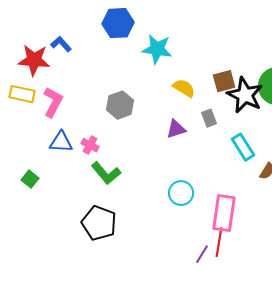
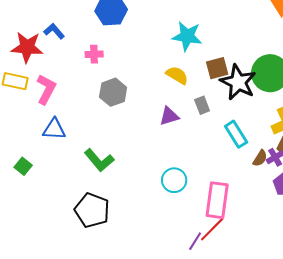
cyan star: (157, 49) -> (187, 36), moved
pink cross: (90, 145) -> (94, 54), moved, turned -30
red line: (219, 242) -> (212, 229), turned 36

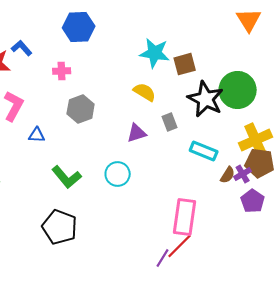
brown square: (217, 68) -> (185, 64), moved
blue triangle: (54, 129) -> (37, 135), moved, size x0.7
cyan rectangle: (236, 134) -> (204, 151), turned -36
cyan circle: (174, 180) -> (118, 174), moved

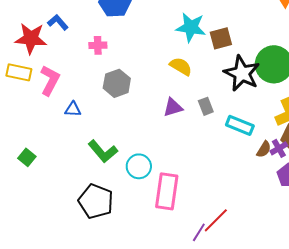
gray rectangle: (170, 122) -> (206, 106), moved
cyan circle: (118, 174) -> (139, 166), moved
pink rectangle: (185, 217) -> (167, 191), moved

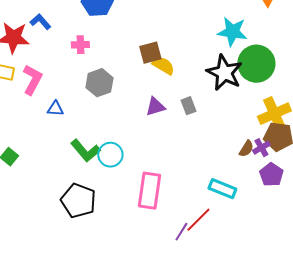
cyan star: (191, 27) -> (232, 32), moved
brown square: (221, 38) -> (150, 53), moved
cyan rectangle: (240, 125) -> (222, 189), moved
cyan circle: (139, 166) -> (110, 155), moved

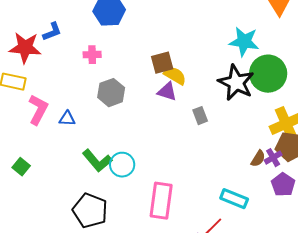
blue L-shape: (40, 22) -> (52, 32), turned 110
pink L-shape: (32, 80) -> (38, 110), moved
purple triangle: (155, 107) -> (167, 92), moved, turned 35

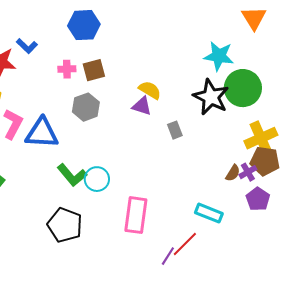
blue L-shape: (52, 32) -> (27, 46), turned 65
brown square: (162, 63) -> (94, 70), moved
blue triangle: (67, 119) -> (42, 133), size x2.0

